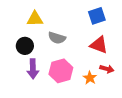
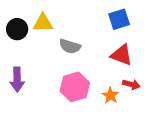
black circle: (25, 46) -> (17, 29), moved
purple arrow: (33, 69) -> (17, 79), moved

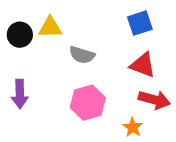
red arrow: (131, 84) -> (154, 100), size x1.5
orange star: (110, 95) -> (133, 127), moved

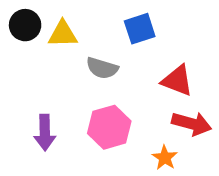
blue square: (140, 23) -> (140, 29), moved
black circle: (20, 35) -> (25, 25), moved
purple arrow: (20, 94) -> (45, 133), moved

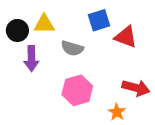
black circle: (25, 25) -> (17, 30), moved
red triangle: (177, 81) -> (126, 37), moved
purple arrow: (45, 133) -> (31, 59), moved

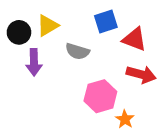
yellow triangle: (44, 24) -> (48, 26), turned -30
red arrow: (136, 88) -> (141, 74), moved
pink hexagon: (77, 90) -> (100, 96), moved

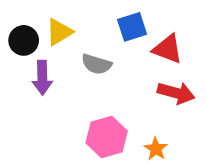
pink hexagon: (100, 96) -> (107, 137), moved

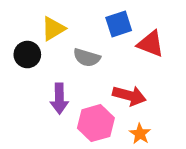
black circle: (24, 40) -> (27, 55), moved
purple arrow: (42, 78) -> (59, 99), moved
red arrow: (176, 93) -> (129, 96), moved

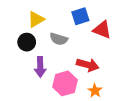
black circle: (27, 55) -> (27, 42), moved

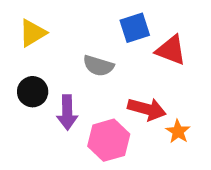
yellow triangle: (36, 19) -> (33, 33), moved
black circle: (27, 42) -> (33, 92), moved
orange star: (95, 91) -> (178, 131), moved

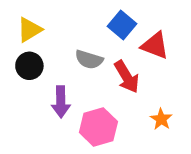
blue square: (135, 28) -> (122, 25), turned -32
black circle: (33, 92) -> (29, 66), moved
red arrow: (147, 109) -> (127, 77), moved, turned 44

